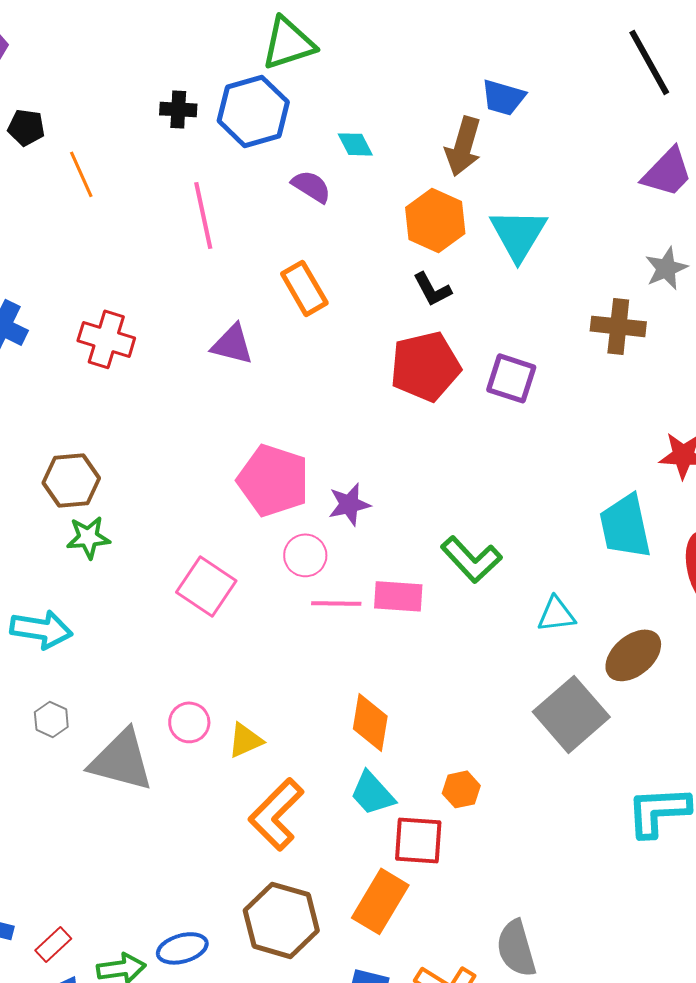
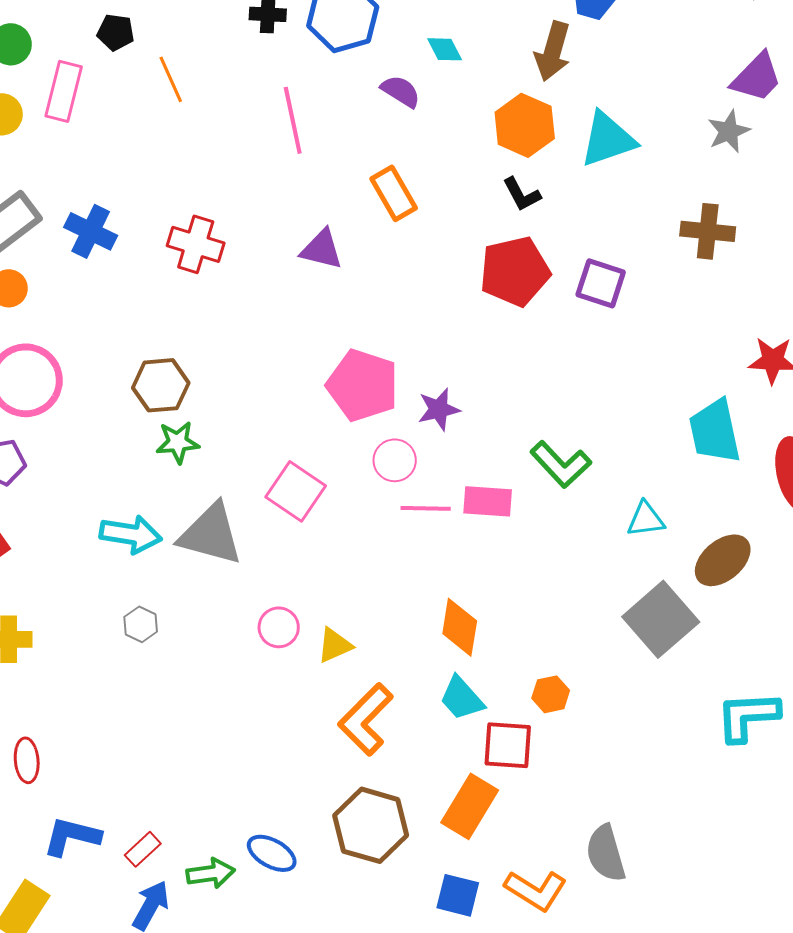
cyan triangle: (518, 234) -> (608, 139), turned 40
gray star: (666, 268) -> (729, 131), moved
gray triangle: (121, 760) -> (211, 534), moved
blue ellipse: (182, 948) -> (272, 853), turned 45

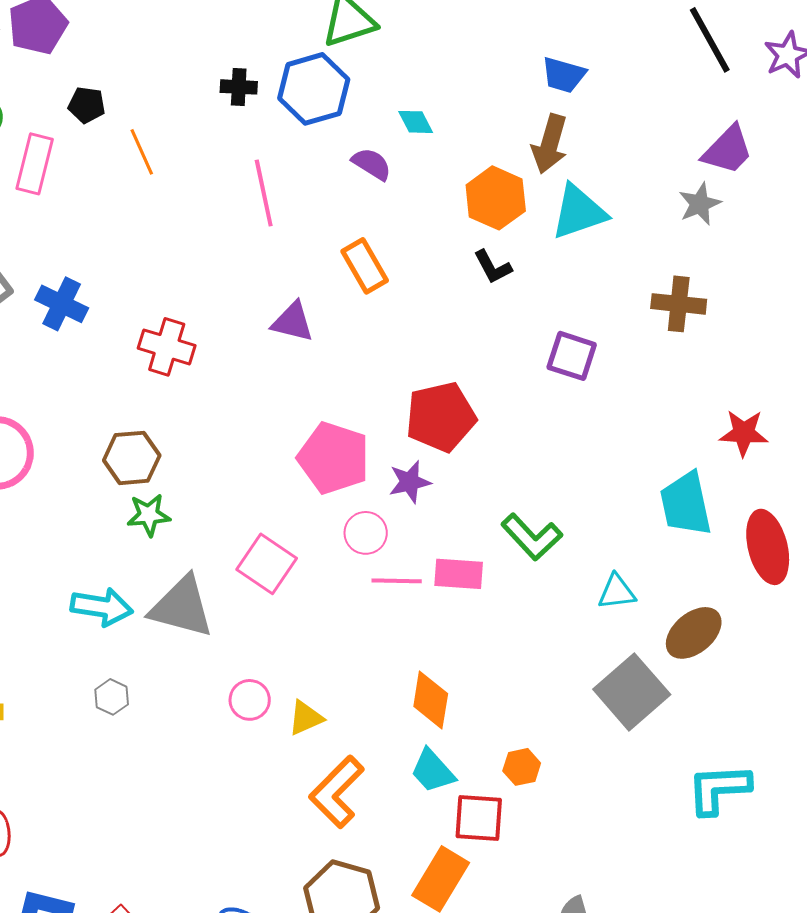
brown arrow: (553, 51) -> (550, 144), moved
red cross: (196, 244) -> (167, 347), moved
red pentagon: (515, 271) -> (441, 417), moved

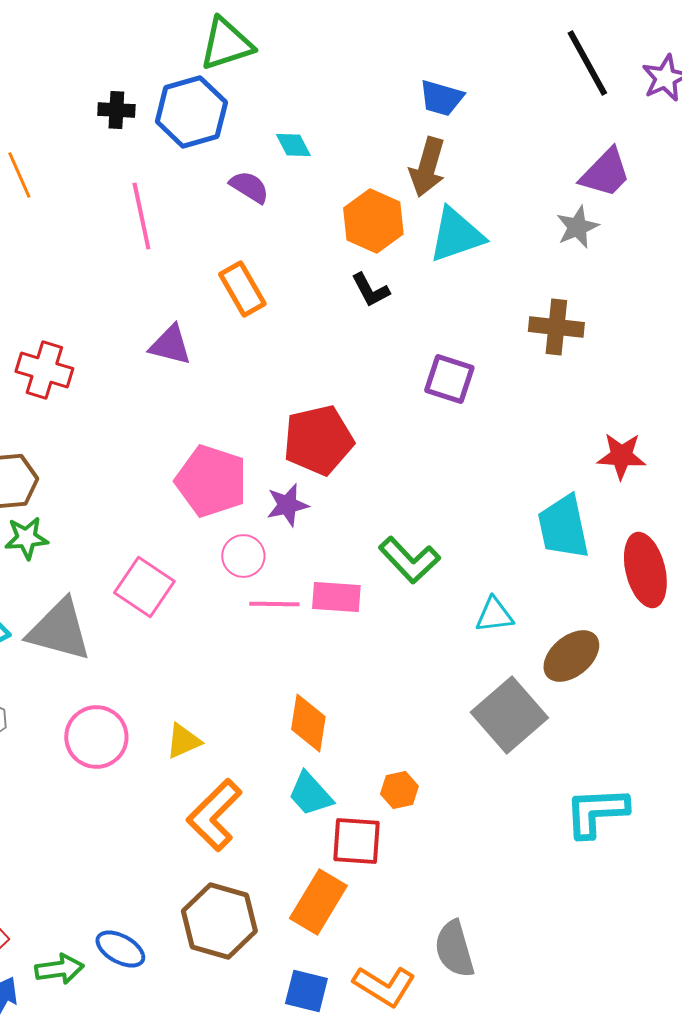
pink circle: (250, 700) -> (96, 737), moved, size x1.5

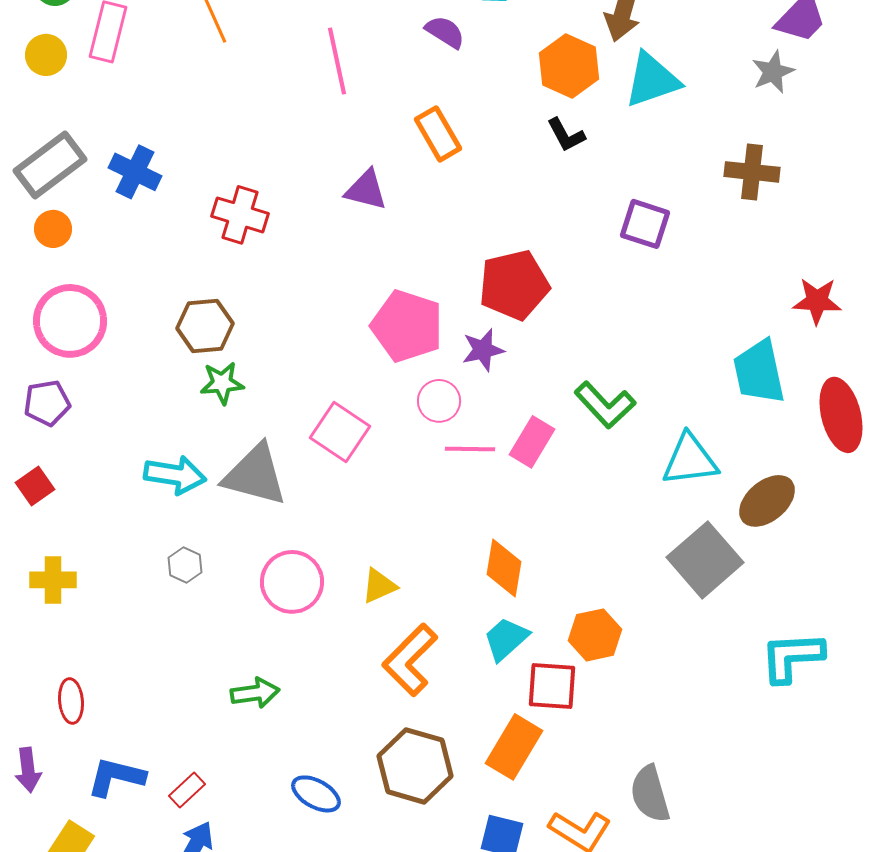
pink rectangle: (336, 597) -> (532, 442), turned -63
cyan triangle: (494, 615) -> (690, 460), size x1.5
orange hexagon: (399, 790) -> (595, 635), size x1.4
cyan trapezoid: (310, 794) -> (506, 639), turned 90
green arrow: (59, 969) -> (255, 693), moved

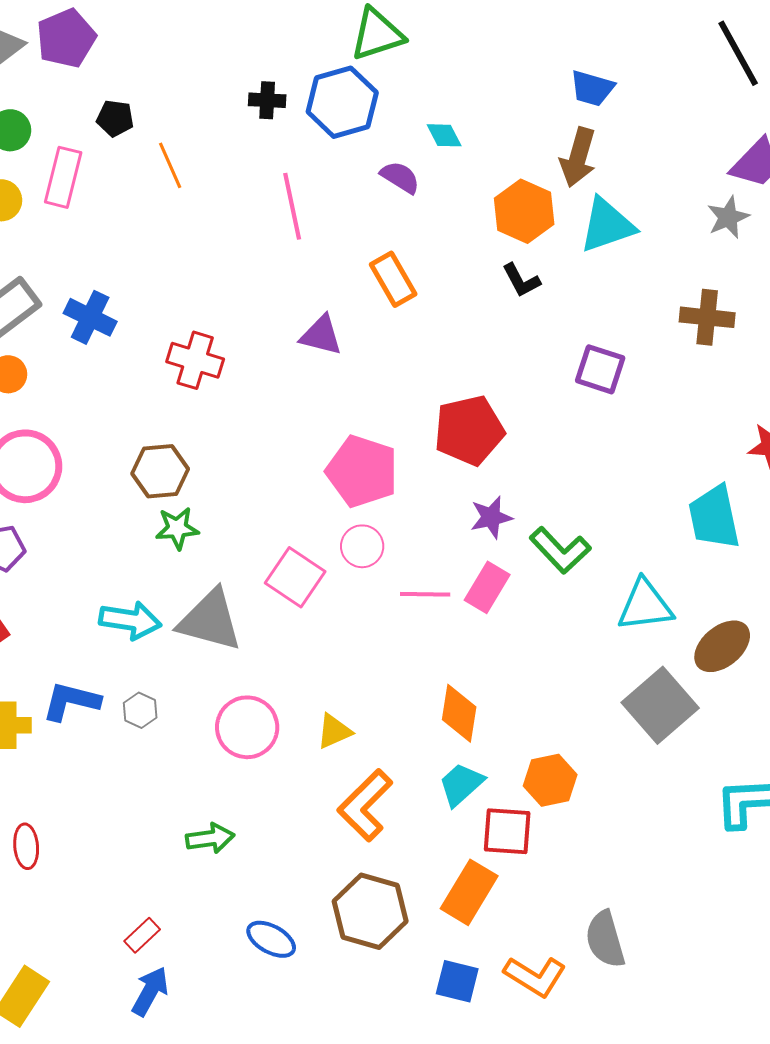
purple star: (483, 350) -> (491, 517), moved
pink circle: (439, 401) -> (362, 546), moved
blue L-shape: (116, 777) -> (71, 701), moved

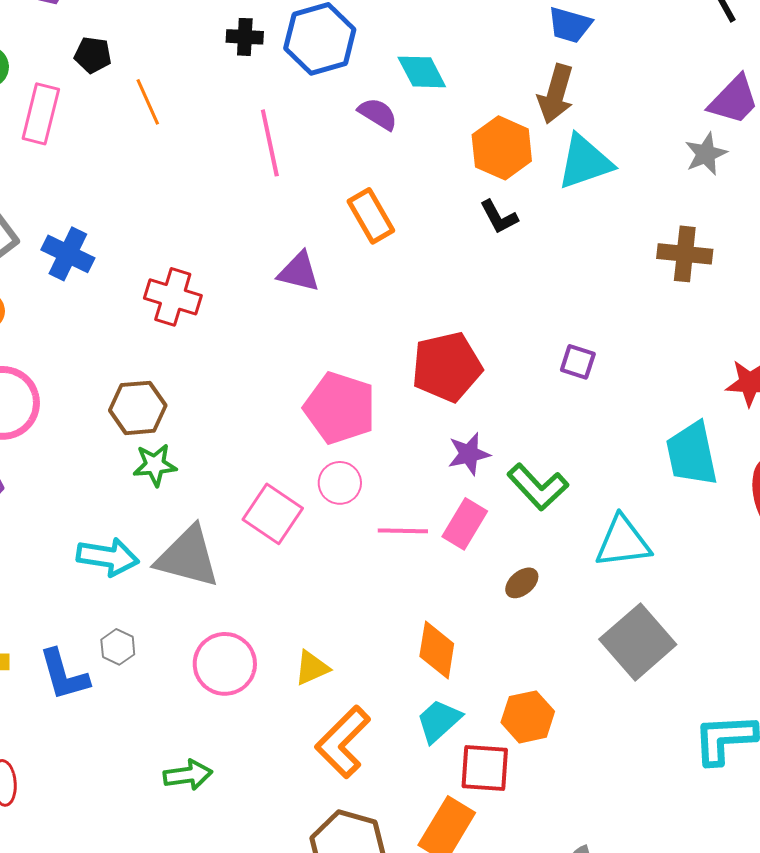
cyan diamond: (444, 135) -> (422, 72), size x1.4
purple square: (600, 369) -> (578, 362), moved, size x0.7
brown ellipse: (722, 646) -> (522, 583), moved, size x0.6
blue L-shape: (71, 701) -> (64, 675), moved, turned -120

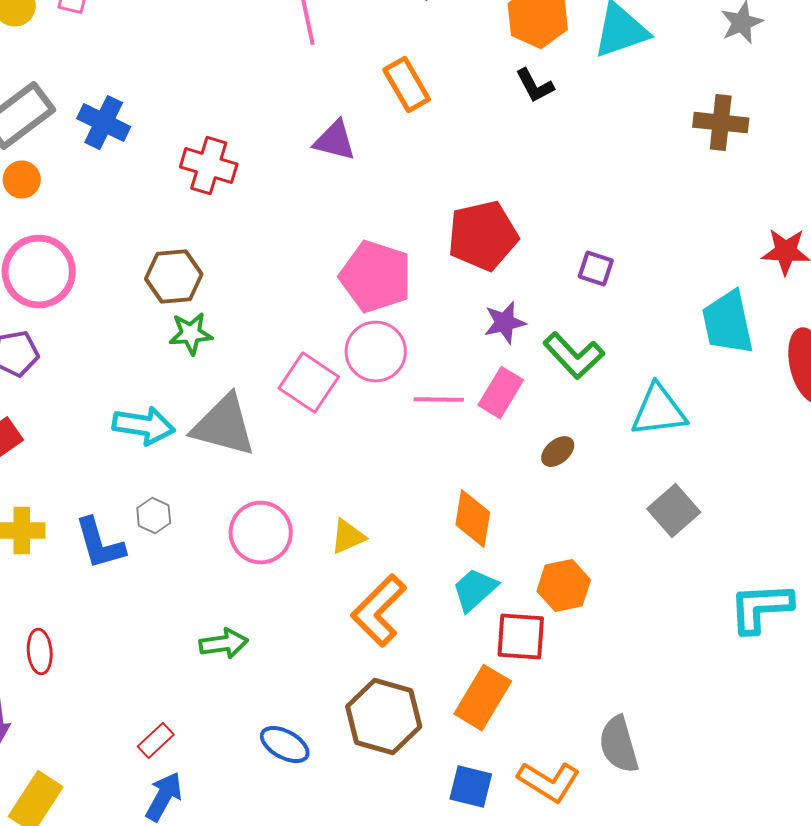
purple square: (578, 362) -> (596, 269), moved
pink circle: (340, 483) -> (376, 352), size x1.4
gray square: (638, 642) -> (674, 511), size x0.7

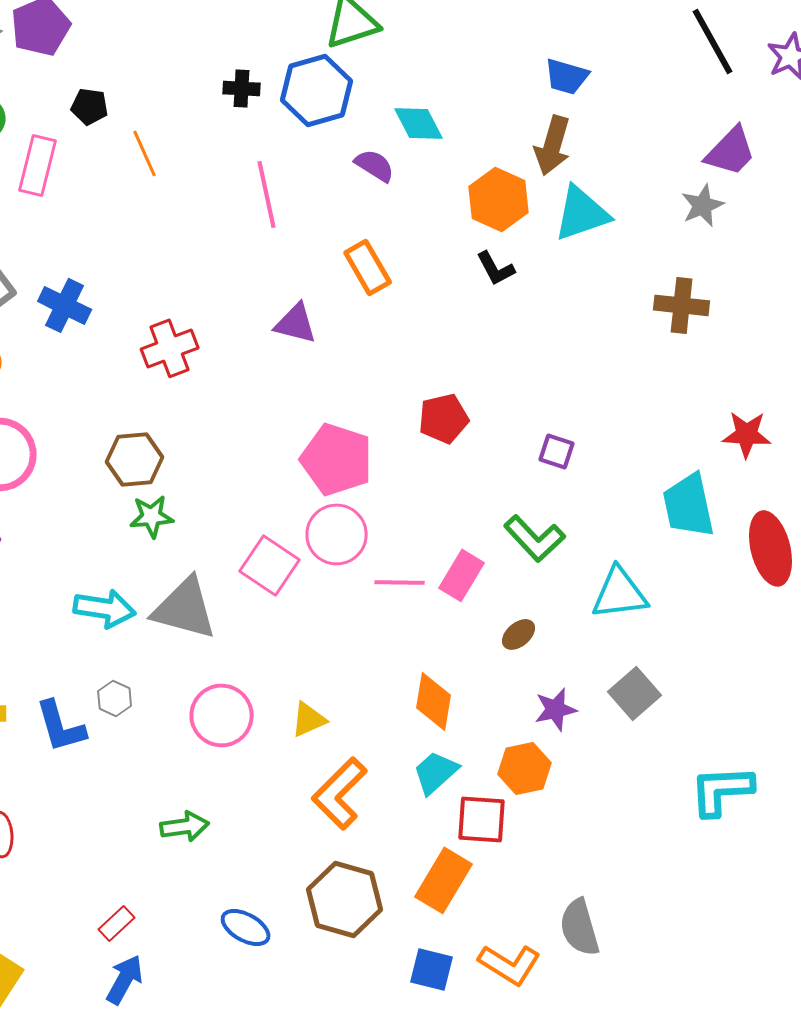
red cross: (209, 166) -> (170, 348), turned -38
red pentagon: (483, 236) -> (444, 418), size x0.7
purple star: (505, 323) -> (556, 709), moved

